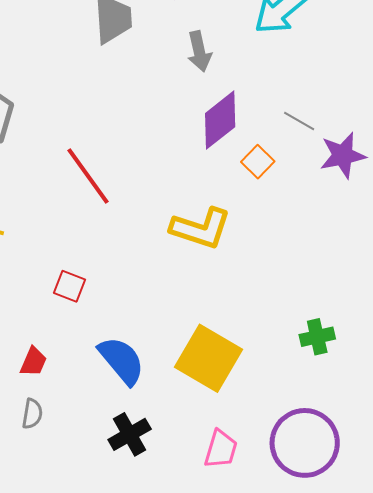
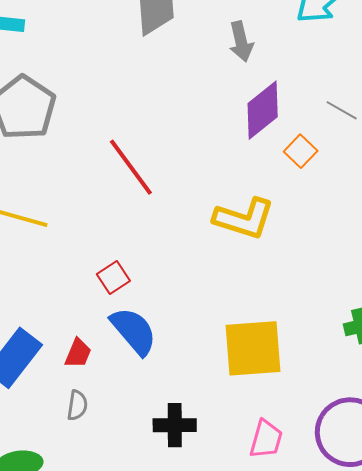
red square: (69, 286) -> (113, 278), turned 36
yellow square: (208, 358) -> (253, 348), turned -34
blue semicircle: (122, 360) -> (134, 331), moved
black cross: (130, 434) -> (175, 425), turned 30

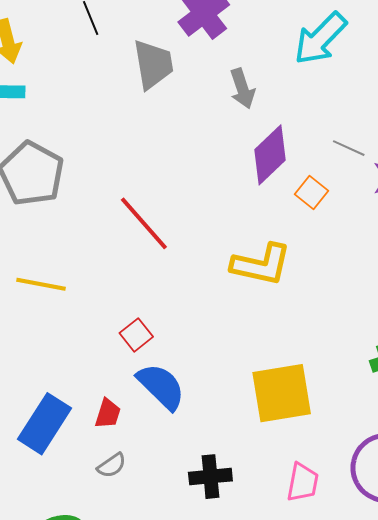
gray semicircle: (77, 405) -> (112, 465), turned 52

